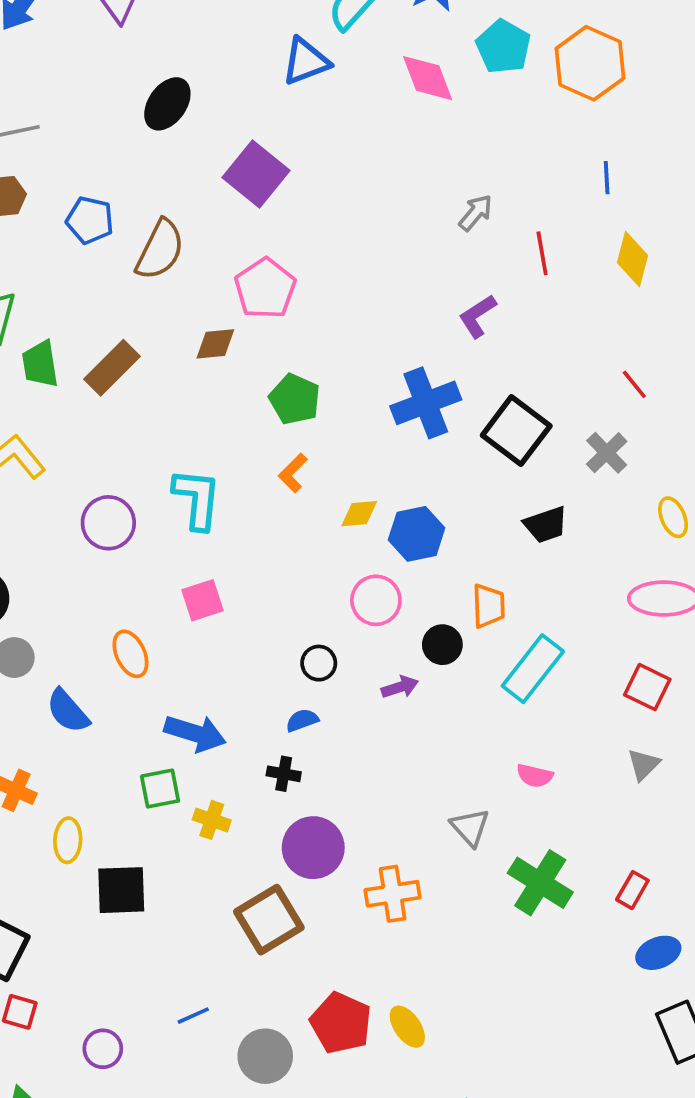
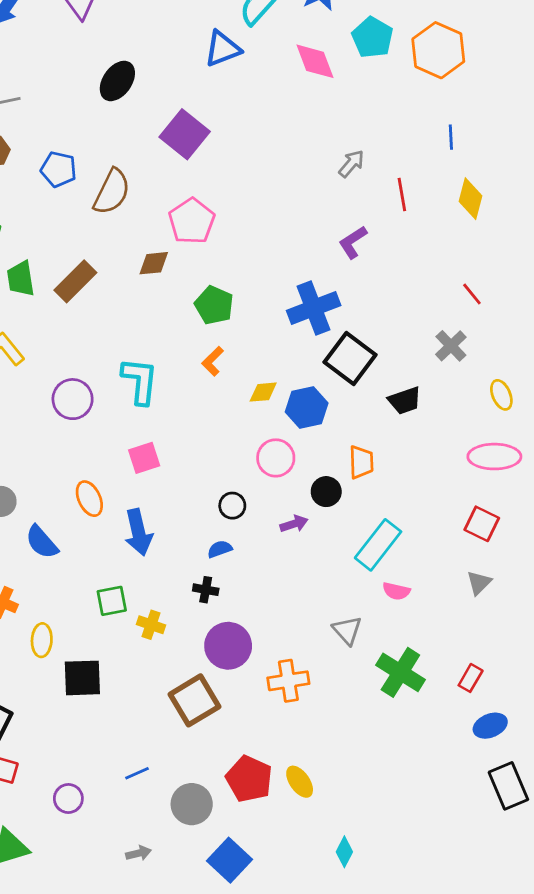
black square: (516, 431) -> (350, 358), moved
cyan rectangle: (533, 669) -> (378, 545), moved
blue arrow: (195, 733) -> (138, 532), moved, turned 60

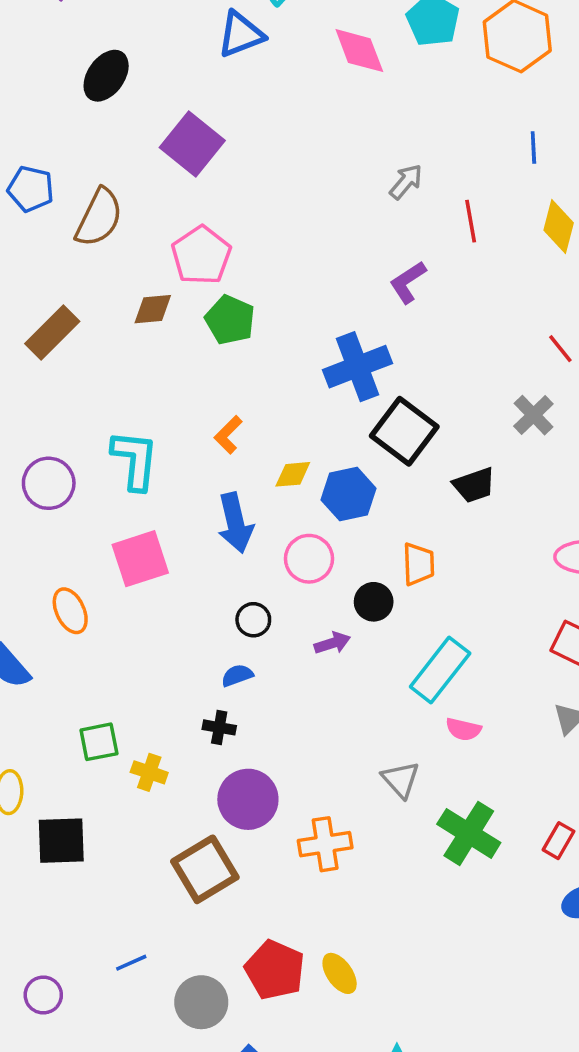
green pentagon: (214, 305) -> (230, 320), moved
pink square: (144, 458) -> (140, 559), size x1.4
blue arrow: (138, 532) -> (235, 523), moved

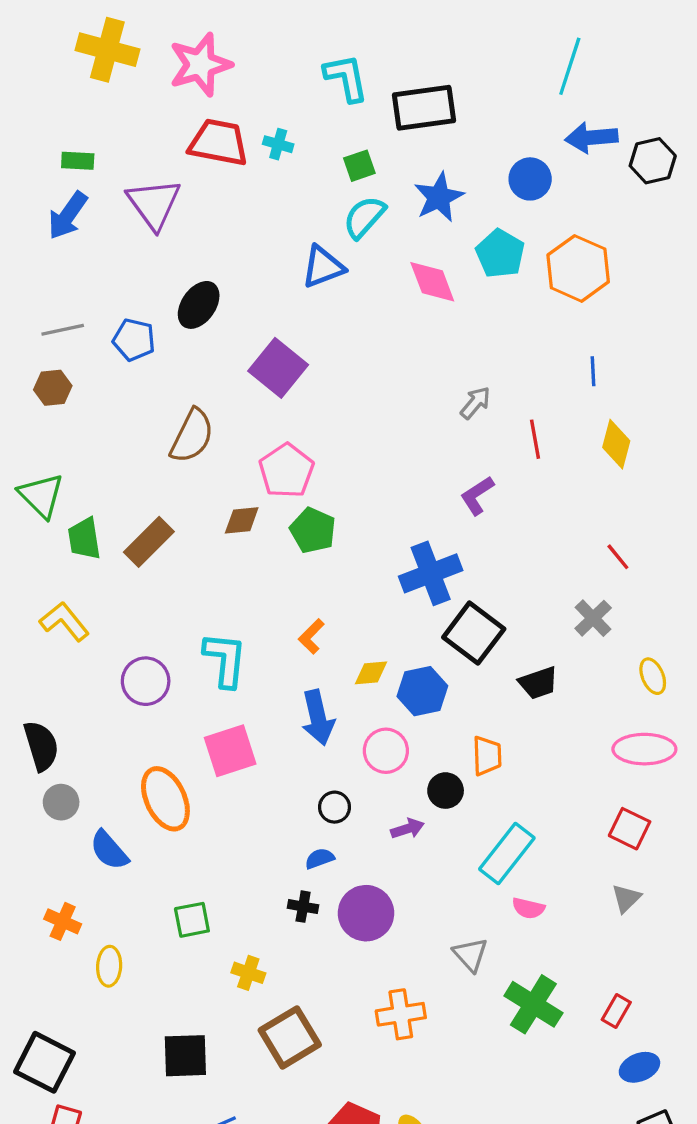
blue pentagon: (31, 189) -> (134, 340), moved
orange ellipse: (70, 611) -> (165, 799), size x1.5
yellow cross: (149, 772) -> (248, 973), moved
purple circle: (248, 799) -> (366, 913), moved
black square: (61, 841) -> (185, 1056), moved

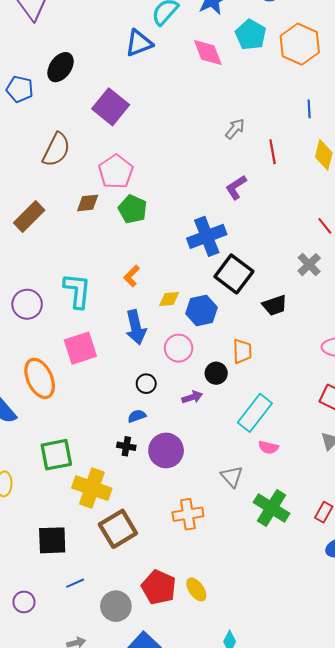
green square: (192, 920) -> (56, 455), size x1.4
yellow cross: (248, 973) -> (92, 488), size x1.8

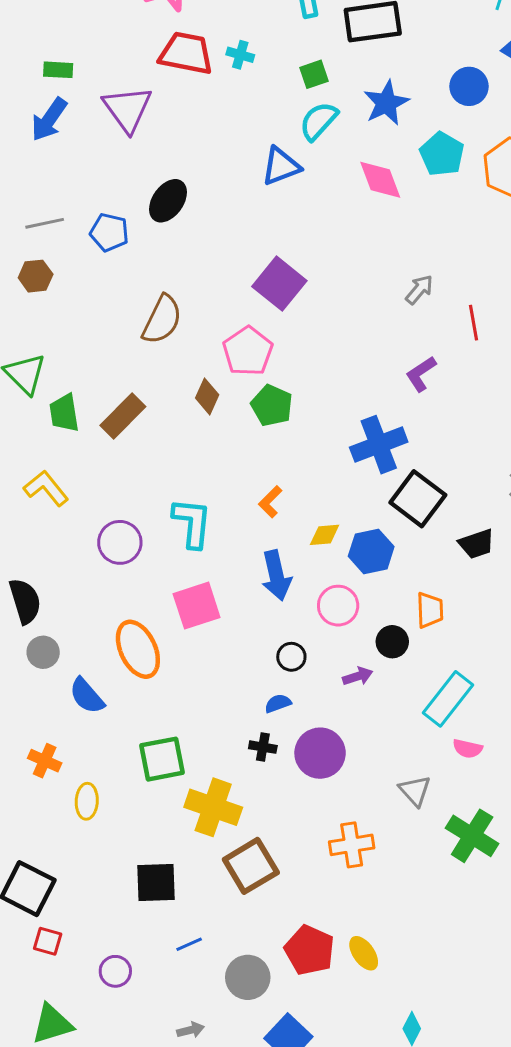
purple square: (111, 107) -> (279, 284), moved
brown diamond: (88, 203) -> (207, 396), turned -60

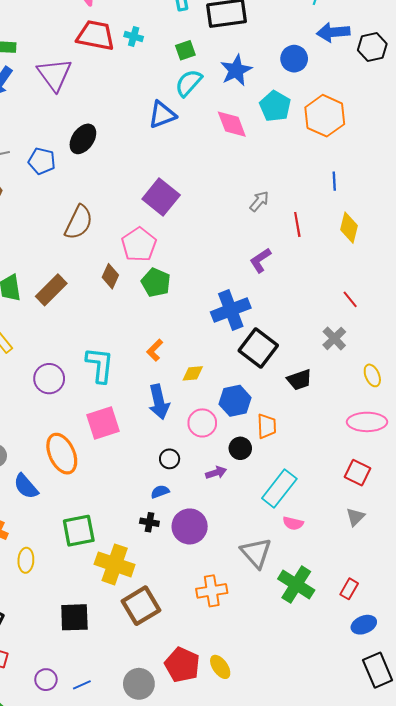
blue hexagon: (371, 551) -> (235, 401), moved
gray triangle: (415, 791) -> (256, 553), size x1.4
blue line: (189, 944) -> (82, 685), moved

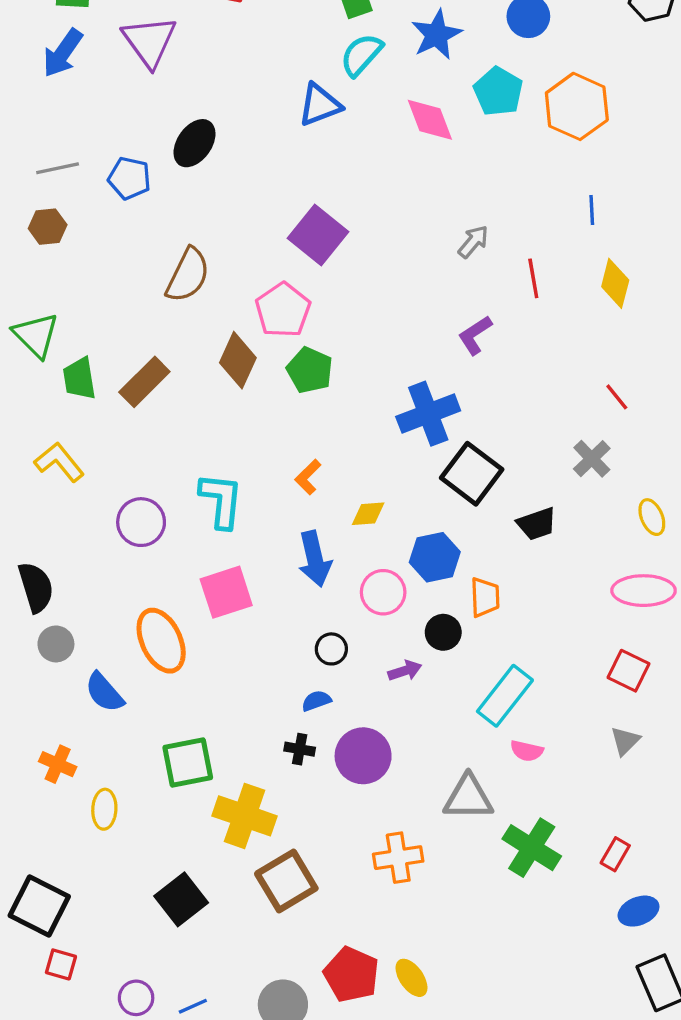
brown diamond: (110, 276) -> (238, 360), size x1.4
gray triangle: (256, 553) -> (468, 798), turned -48
black square: (74, 617) -> (181, 899), turned -36

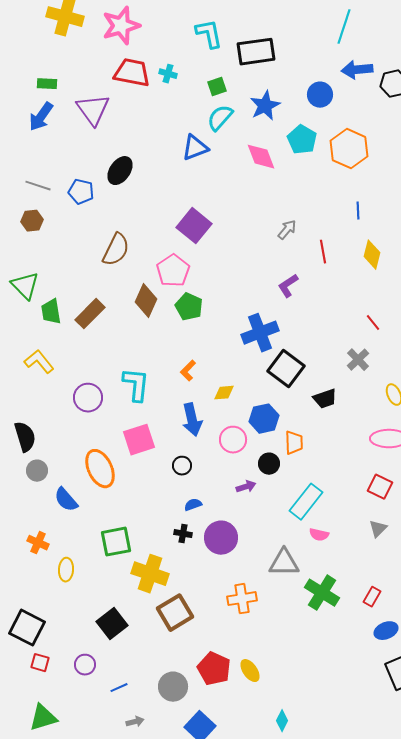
gray line: (58, 168) -> (38, 186), turned 30
black circle: (331, 649) -> (182, 466), moved
purple circle: (136, 998) -> (85, 665), moved

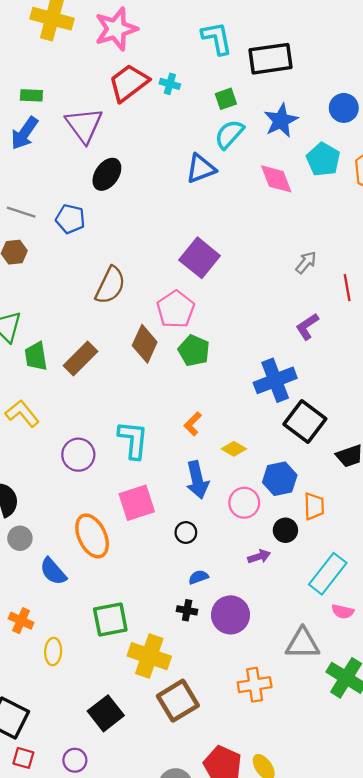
red trapezoid: (132, 73) -> (129, 83), turned -48
black ellipse: (120, 171) -> (107, 174), moved
yellow diamond: (224, 393) -> (234, 449), turned 35

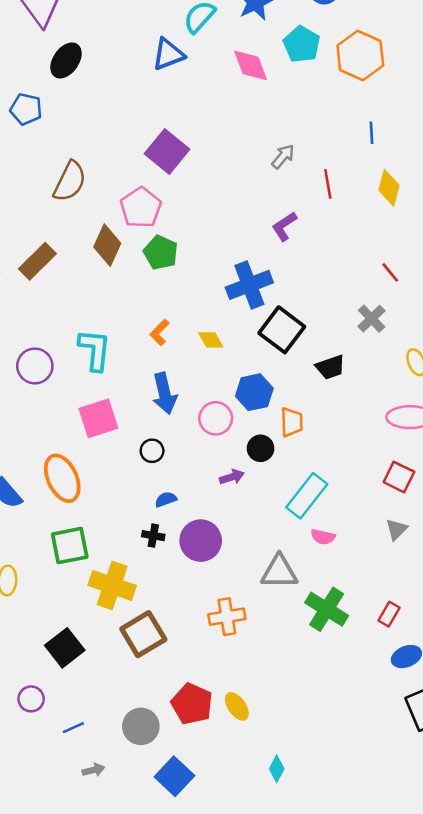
yellow diamond: (234, 449) -> (211, 340), moved, turned 30
orange ellipse: (92, 536) -> (62, 478), moved

